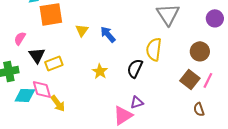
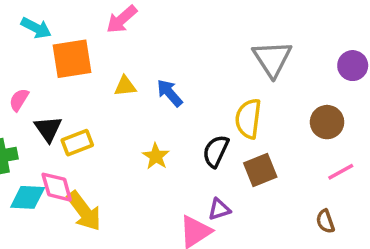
yellow triangle: (82, 30) -> (125, 86), turned 48
brown square: (190, 79) -> (260, 170), moved, turned 30
pink line: (208, 80) -> (341, 172), turned 35
yellow arrow: (58, 103) -> (84, 211), size x1.4

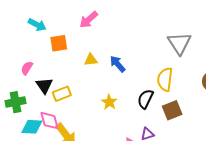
orange square: (72, 59) -> (59, 43), size x0.7

